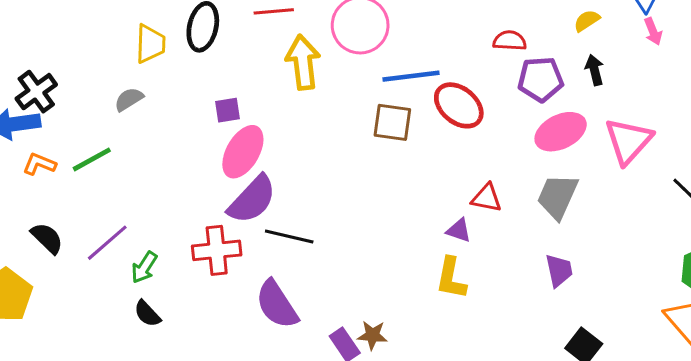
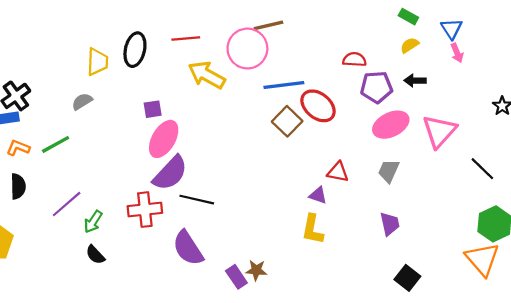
yellow arrow: (303, 62) -> (207, 75), turned -54
black arrow: (594, 70) -> (415, 81), turned -75
brown square: (392, 122) -> (287, 121), moved, turned 36
gray trapezoid: (557, 196) -> (389, 171), size x0.7
black semicircle: (47, 238) -> (18, 186), moved, turned 45

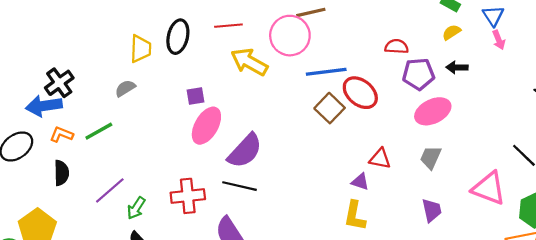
pink triangle: (439, 131) -> (489, 188), moved, turned -51
purple semicircle: (170, 173) -> (245, 151), moved

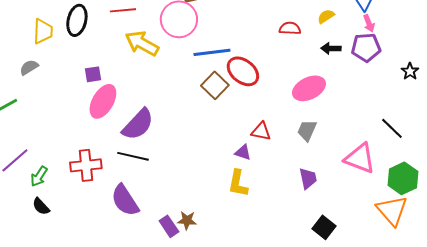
red semicircle: (397, 47) -> (290, 28), moved
purple pentagon: (418, 74) -> (366, 47), moved

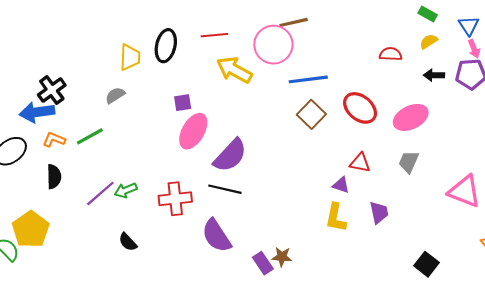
red ellipse: (243, 71) -> (360, 108), moved
green arrow: (39, 176) -> (126, 190), moved, turned 35
purple trapezoid: (308, 178) -> (379, 212), moved

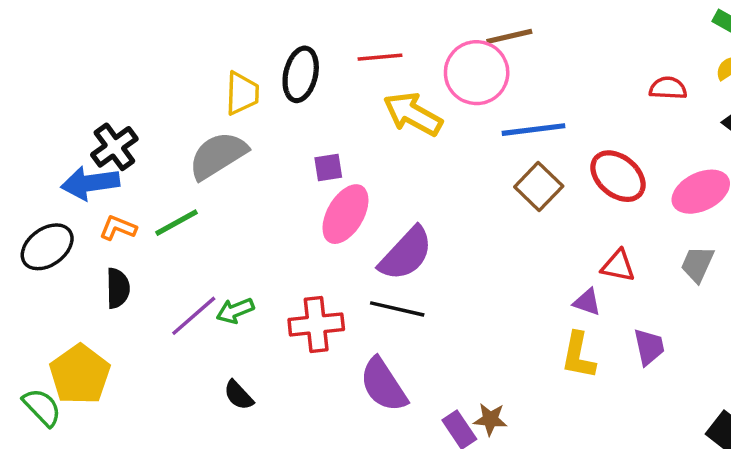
gray semicircle: (115, 95) -> (218, 155), size x1.8

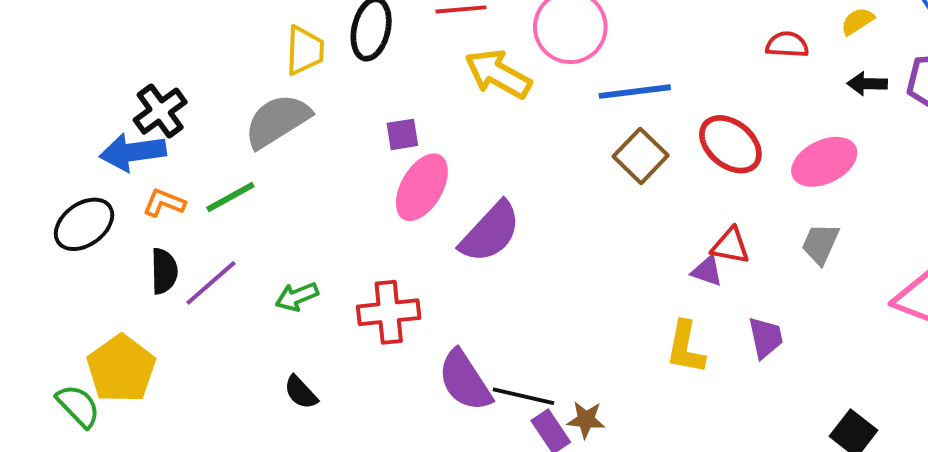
purple triangle: (587, 302) -> (707, 271), moved
black line: (397, 309) -> (523, 396), moved
purple line: (194, 316) -> (211, 283), moved

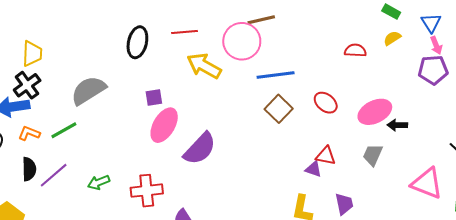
yellow trapezoid: (305, 50) -> (32, 54), moved
black arrow: (867, 84) -> (397, 125), moved
red ellipse: (730, 144) -> (326, 103), size x0.7

